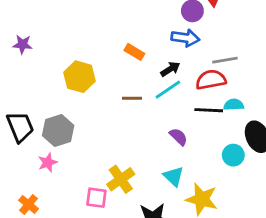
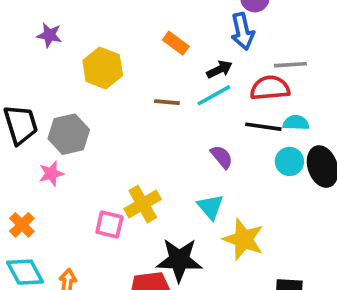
blue arrow: (185, 38) -> (242, 31), turned 64
purple star: (22, 44) -> (49, 35), moved
cyan circle: (233, 155) -> (289, 161), moved

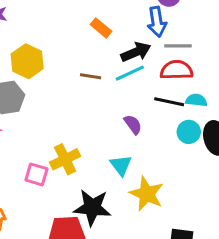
gray line: (290, 65) -> (178, 46), moved
yellow hexagon: (103, 68) -> (27, 61), moved
black arrow: (219, 69) -> (136, 52), size x1.4

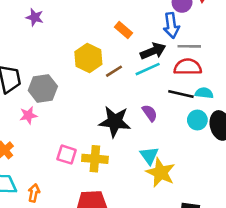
yellow hexagon: (27, 61) -> (88, 58), moved
brown line: (91, 76) -> (114, 71), turned -42
yellow cross: (65, 159) -> (95, 159), moved, turned 30
cyan triangle: (121, 165) -> (149, 156), moved
black star: (92, 208) -> (115, 122), moved

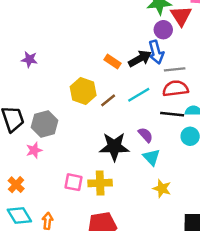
black arrow: (153, 51) -> (140, 59), moved
cyan triangle: (149, 156) -> (151, 157), moved
yellow star: (161, 172) -> (162, 189), size x0.7

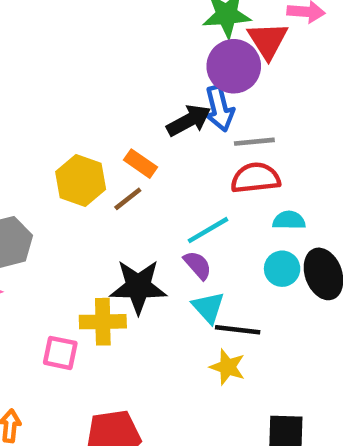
purple circle: (163, 30) -> (234, 66), size x1.5
orange rectangle: (113, 61) -> (140, 164), moved
cyan line: (139, 95) -> (208, 230), moved
black line: (172, 114) -> (238, 330), moved
yellow cross: (100, 183) -> (103, 322), moved

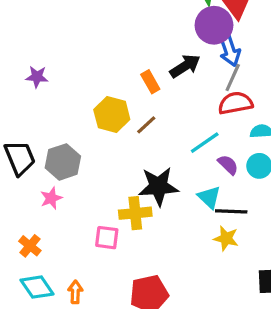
blue arrow: (219, 108) -> (230, 50), moved
gray line: (254, 142) -> (233, 77), turned -56
orange rectangle: (140, 164) -> (150, 82), moved, turned 30
purple semicircle: (198, 265) -> (228, 165), moved

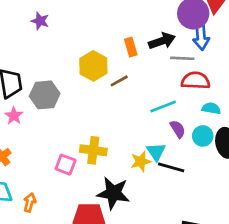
gray line: (233, 77) -> (182, 58), moved, turned 55
black star: (158, 186) -> (113, 193), moved
pink star: (51, 198) -> (14, 116), moved, turned -30
yellow star: (226, 238) -> (141, 161), moved, turned 30

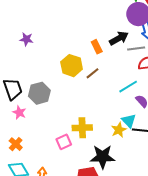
pink square: (66, 165) -> (64, 142), turned -35

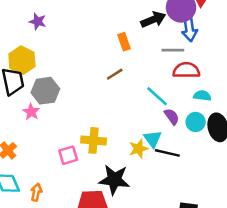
black arrow: (119, 38) -> (153, 20), moved
yellow hexagon: (72, 66) -> (22, 60), moved
cyan line: (128, 87) -> (157, 96), turned 66
pink star: (19, 112) -> (31, 112), moved

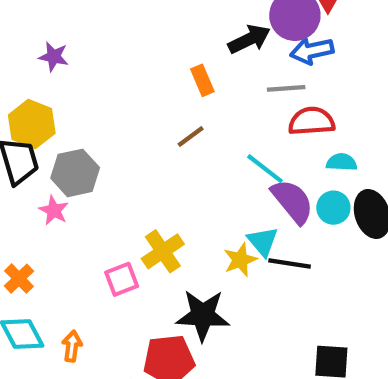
blue arrow: (189, 29) -> (312, 51), turned 90
purple semicircle: (172, 117) -> (292, 201), size x1.6
yellow cross: (94, 140) -> (163, 251), turned -35

